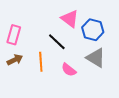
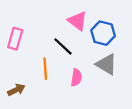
brown arrow: (15, 60) -> (16, 90), moved
pink semicircle: (69, 70) -> (76, 78), turned -119

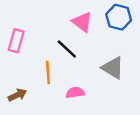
blue hexagon: (103, 33) -> (119, 17), moved
pink semicircle: (76, 78) -> (75, 93), moved, turned -108

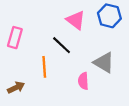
pink semicircle: (75, 93) -> (83, 81), moved, turned -84

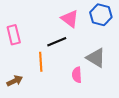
pink rectangle: (15, 38) -> (14, 35), turned -30
black line: (62, 45) -> (57, 42), turned -66

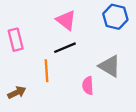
pink triangle: (70, 19) -> (66, 20), moved

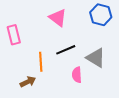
black line: (65, 48) -> (66, 50), moved
brown arrow: (17, 92) -> (28, 82), moved

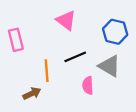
blue hexagon: (101, 15) -> (115, 32), moved

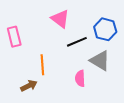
black line: (75, 57) -> (77, 42), moved

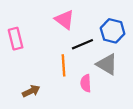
orange line: (42, 65) -> (63, 65), moved

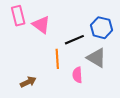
pink triangle: (65, 20) -> (41, 25), moved
pink rectangle: (16, 39) -> (18, 16), moved

